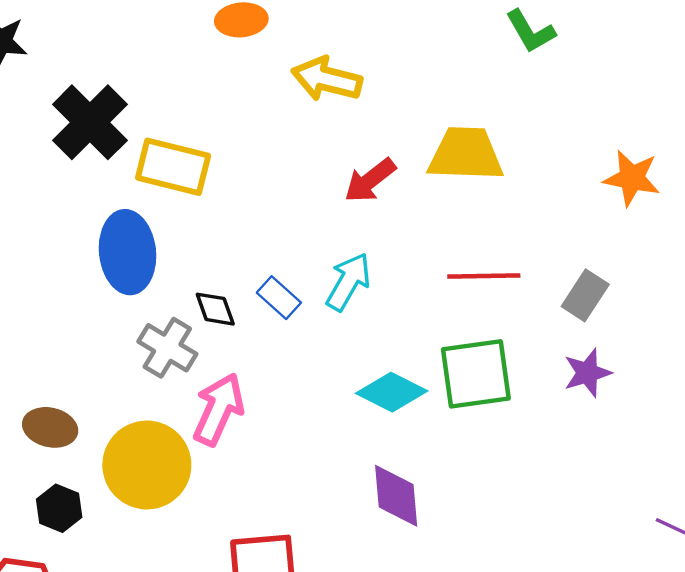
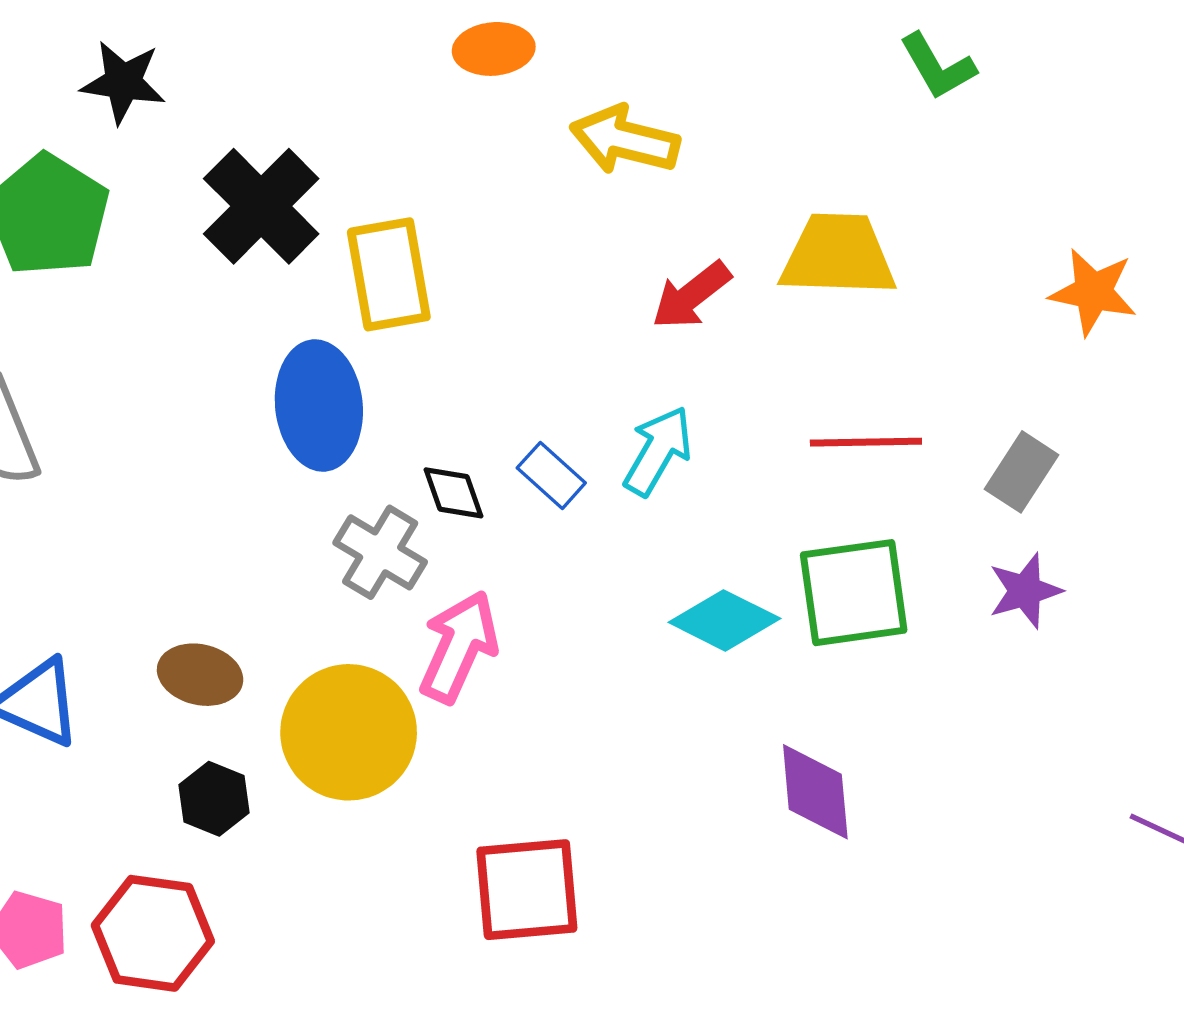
yellow rectangle: (173, 167) -> (389, 274), turned 66
purple diamond: (396, 496) -> (815, 792), moved

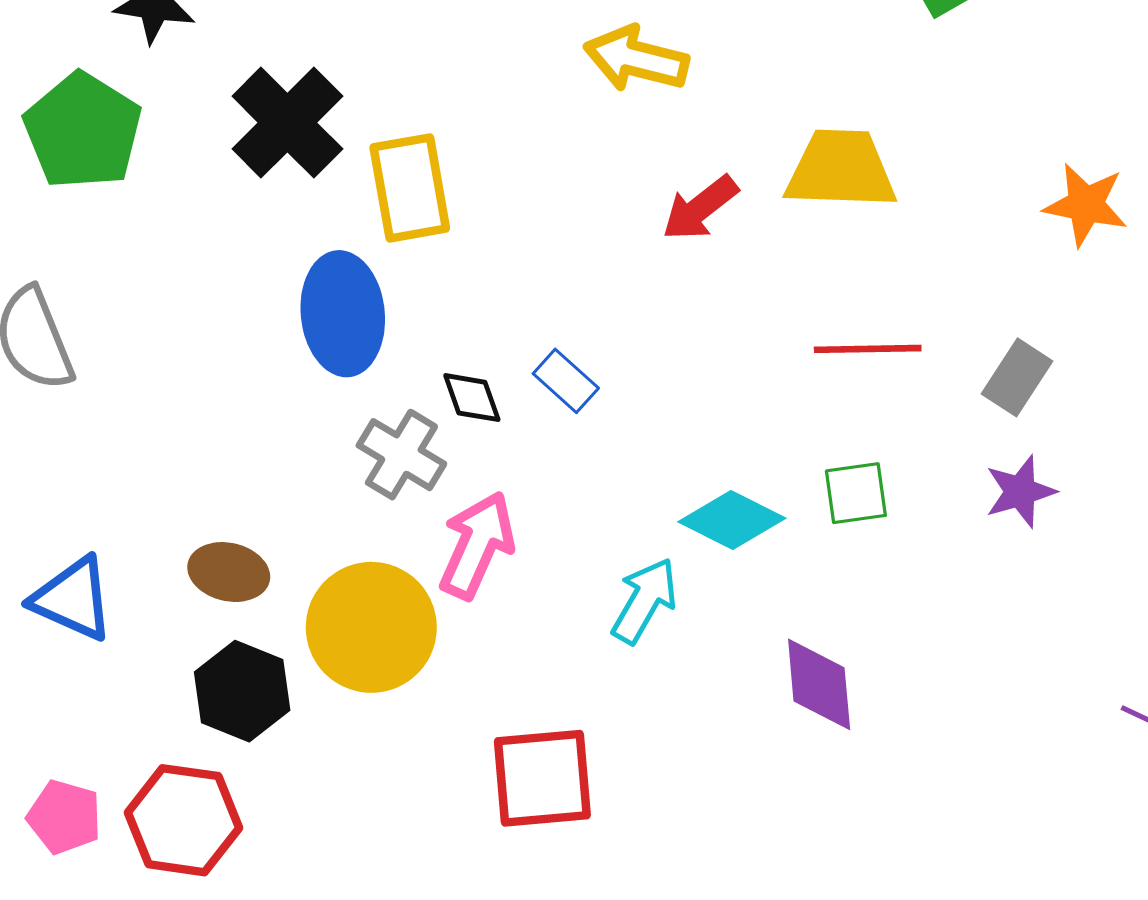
cyan arrow: (658, 451) -> (645, 601), moved
green square: (854, 593) -> (856, 493), size x0.6
black hexagon: (214, 799) -> (242, 691), size x1.4

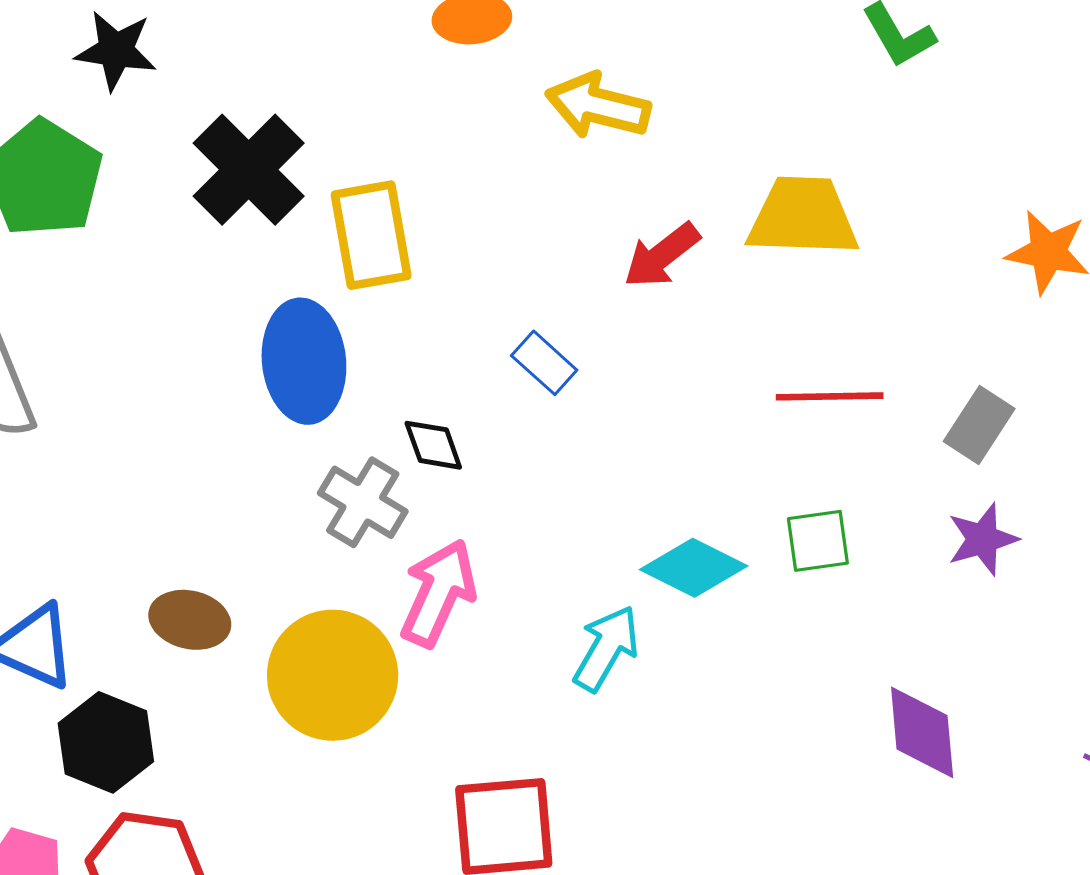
blue rectangle: (566, 381) -> (544, 363), moved
purple diamond: (819, 684) -> (922, 732), moved
black hexagon: (242, 691) -> (106, 742), moved

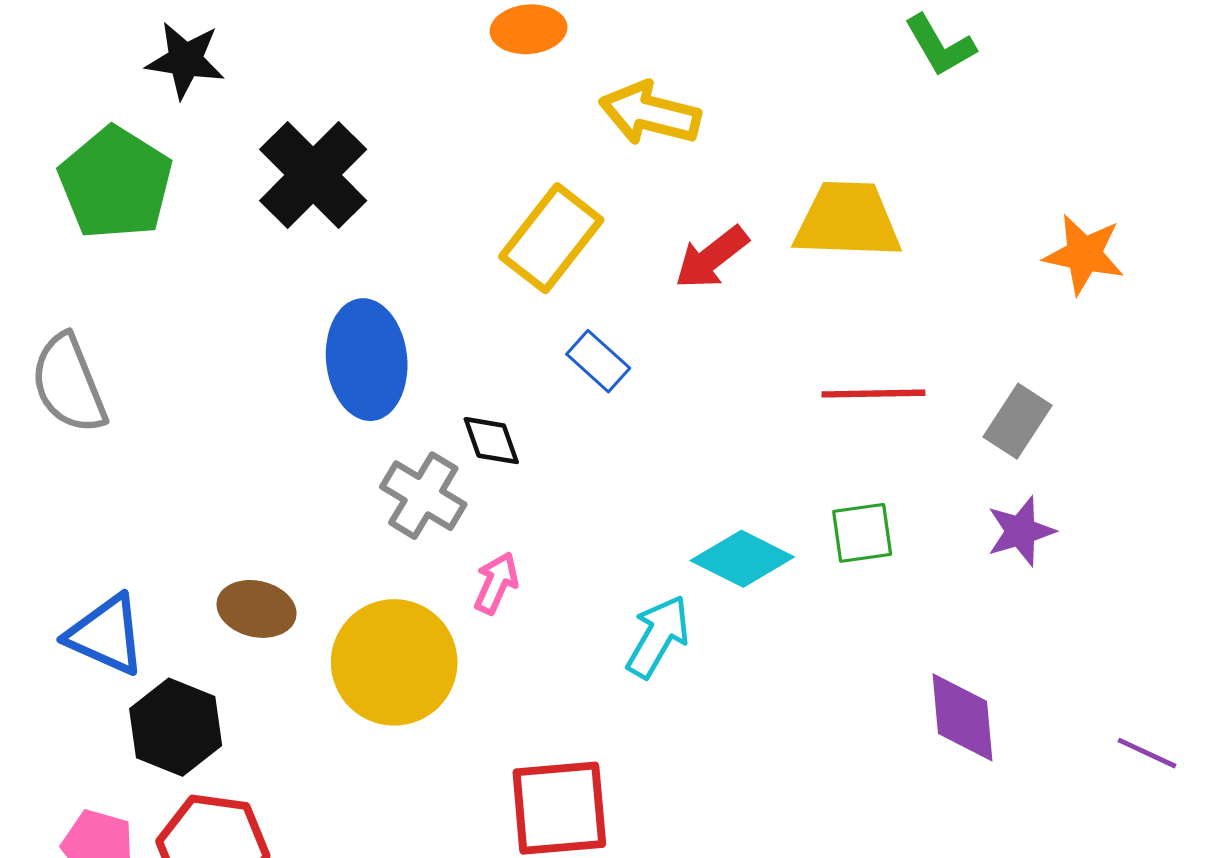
yellow rectangle: (371, 235) -> (551, 238), moved, turned 48
pink arrow: (438, 593) -> (496, 583), size x0.6

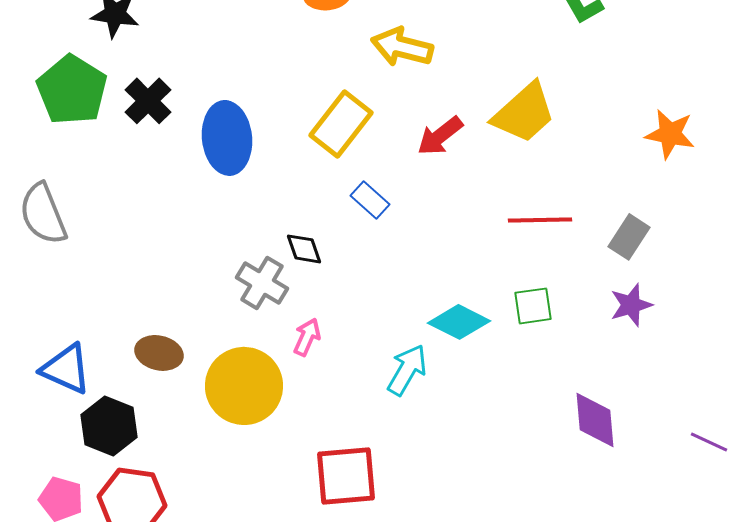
black cross: (313, 175) -> (148, 101), moved, size x0.7
yellow trapezoid: (848, 220) -> (524, 113), turned 136
blue ellipse: (367, 360) -> (227, 138), moved

